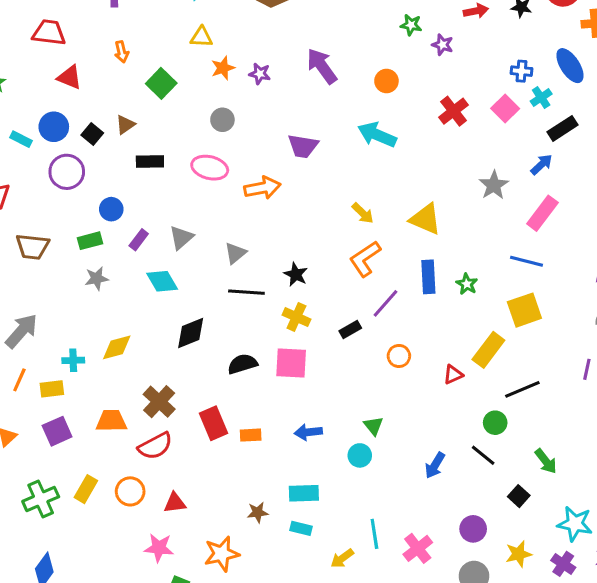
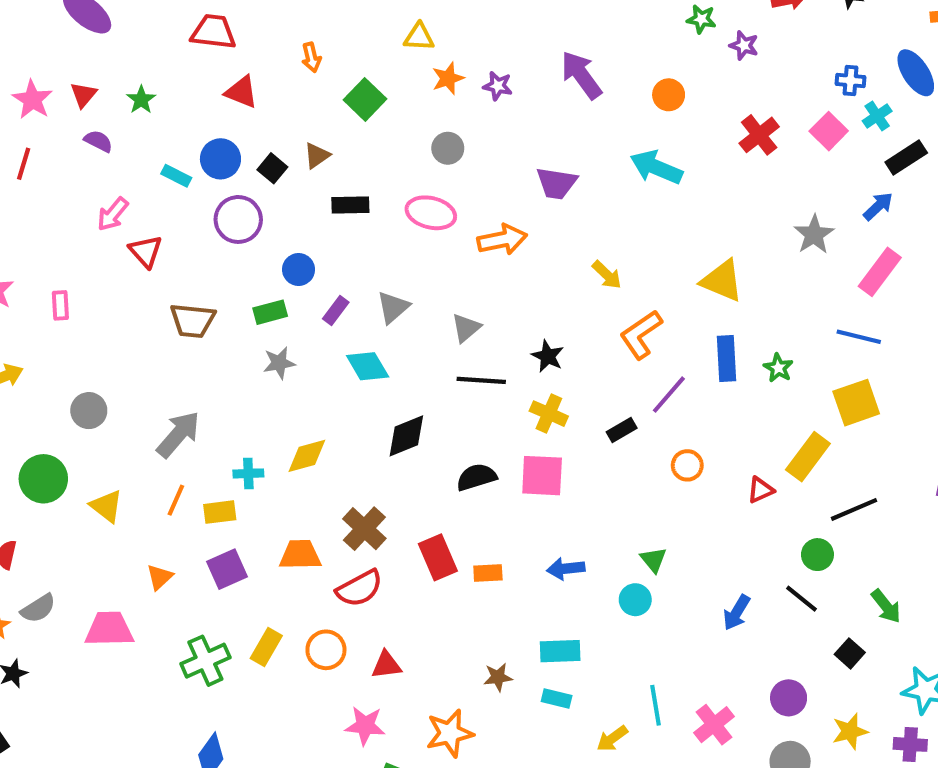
yellow arrow: (363, 213) -> (607, 275), moved
purple cross: (563, 564) -> (910, 744), turned -30

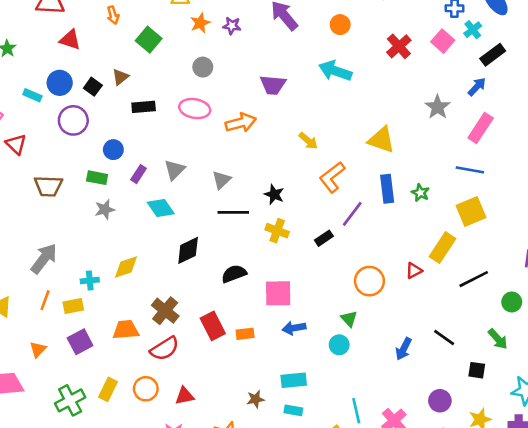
green rectangle: (270, 312) -> (97, 178), turned 30
orange circle: (687, 465) -> (369, 281), moved, size x1.5
pink square: (542, 476) -> (278, 293), moved
green circle: (817, 555) -> (512, 302), moved
black square: (850, 653) -> (477, 370), turned -30

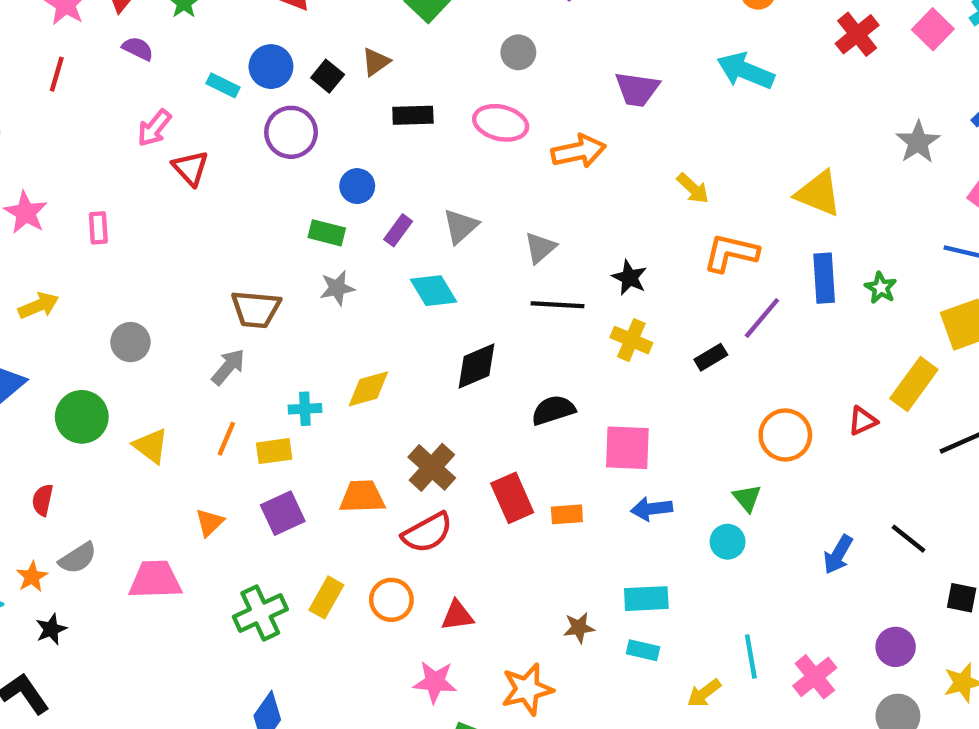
orange L-shape: (332, 177) -> (731, 253), turned 48
brown trapezoid: (48, 186) -> (256, 309), moved
gray arrow: (44, 258) -> (228, 367), size x0.7

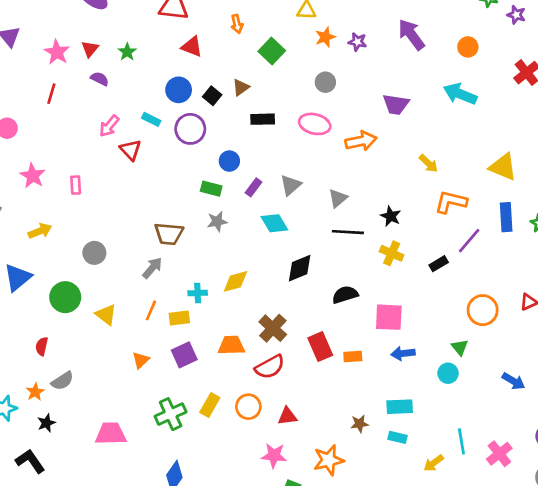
cyan rectangle: (223, 85) -> (151, 119), moved
blue arrow: (838, 555) -> (513, 381), turned -90
pink trapezoid: (155, 580) -> (111, 434), moved

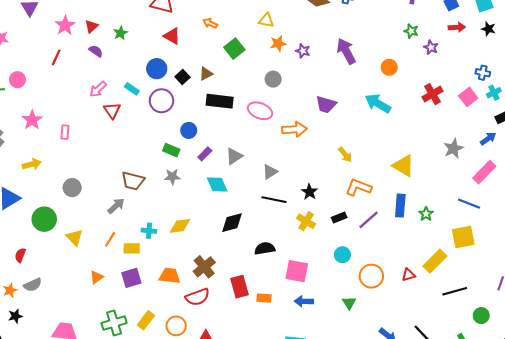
orange arrow: (237, 24) -> (210, 23), turned 120
black rectangle: (263, 119) -> (220, 101), size x1.4
black rectangle: (439, 264) -> (339, 218), moved
cyan circle: (448, 373) -> (342, 255), moved

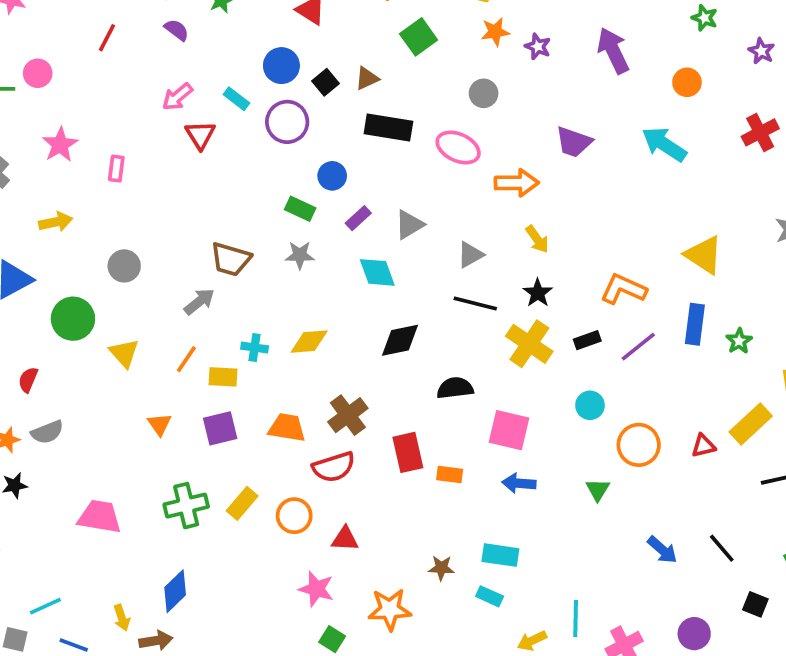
green star: (411, 31) -> (704, 18), moved
yellow arrow: (345, 155) -> (537, 239), moved
yellow cross: (306, 221) -> (529, 344), size x1.4
orange triangle: (97, 277) -> (159, 424), turned -32

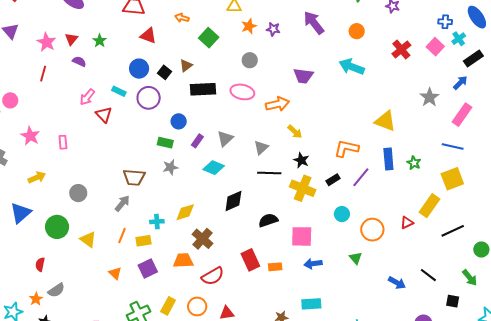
cyan diamond: (377, 272) -> (214, 168), turned -35
brown cross: (348, 415) -> (203, 239), moved

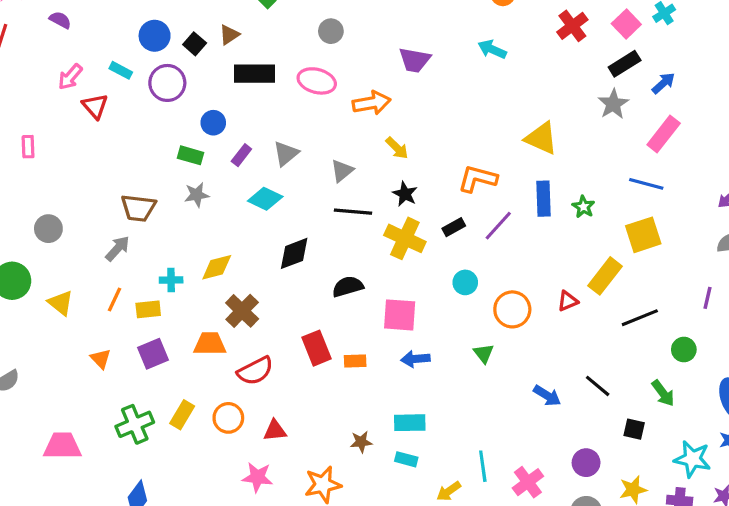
black rectangle: (473, 59) -> (625, 64), moved
cyan arrow: (352, 67) -> (492, 49), size x0.7

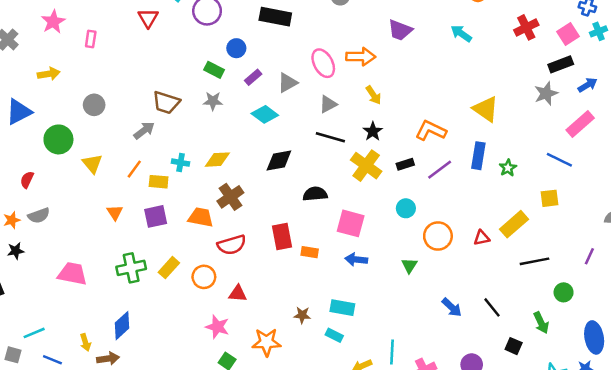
pink ellipse: (317, 81) -> (323, 63), moved, turned 36
yellow square: (643, 235) -> (550, 198), size x0.7

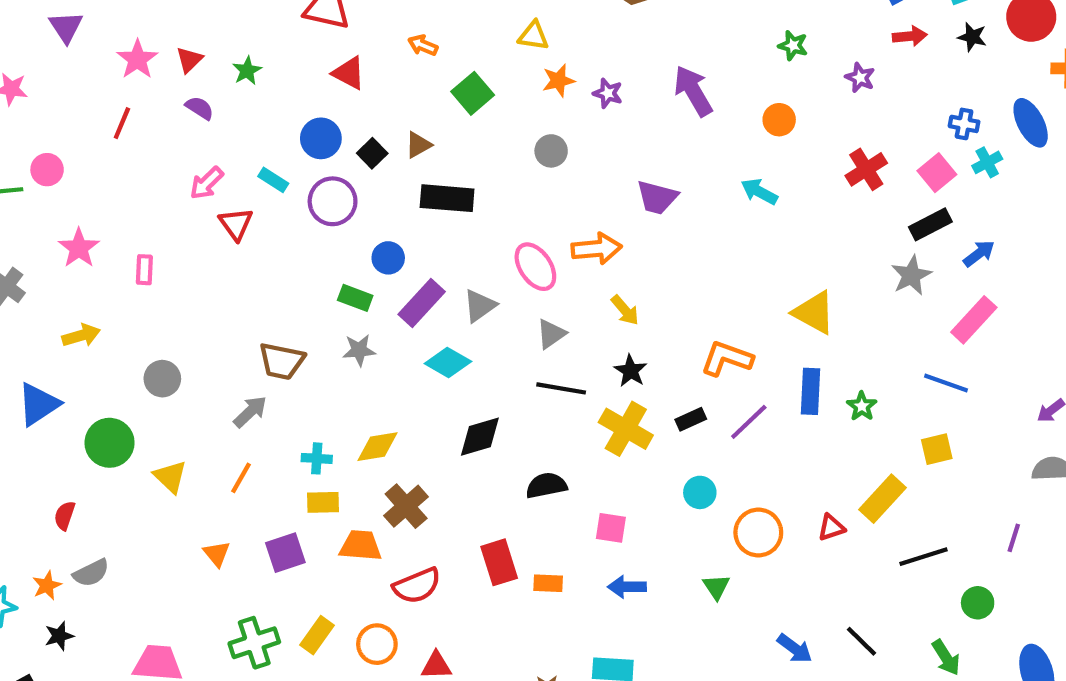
purple rectangle: (253, 77) -> (422, 303), size x1.6
yellow rectangle: (159, 182) -> (323, 502), moved
pink square: (351, 223) -> (611, 528), size x0.7

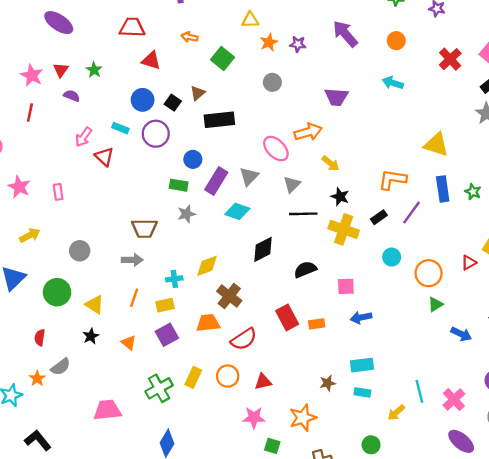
gray arrow: (250, 412) -> (132, 260), turned 54
yellow rectangle: (323, 502) -> (165, 305), moved
green triangle: (716, 587) -> (435, 304), moved, turned 42
black star: (59, 636) -> (91, 336), moved

